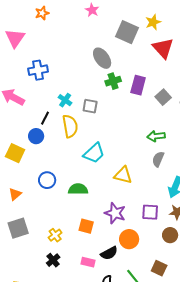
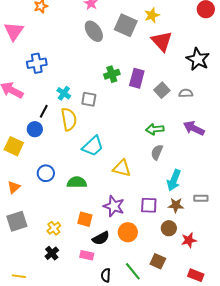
gray ellipse: (102, 58) -> (94, 31), moved
black semicircle: (109, 253) -> (101, 238), moved

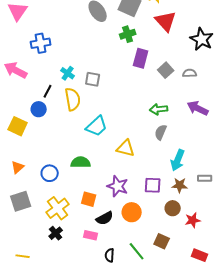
green cross: (112, 74) -> (128, 34), moved
blue circle: (46, 173) -> (50, 173), moved
yellow cross: (54, 228) -> (58, 208), size x1.6

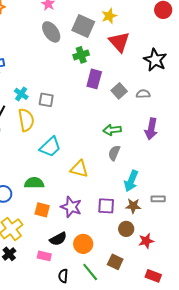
purple arrow: (198, 108) -> (151, 129), turned -105
orange square: (89, 199) -> (42, 210), moved
orange circle: (132, 212) -> (83, 244), moved

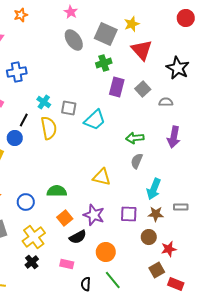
gray square: (119, 91) -> (143, 89), moved
cyan trapezoid: (50, 147) -> (95, 120), moved
orange square: (42, 210) -> (65, 218), turned 35
black semicircle: (58, 239) -> (78, 237), moved
brown square: (115, 262) -> (157, 270), moved, turned 35

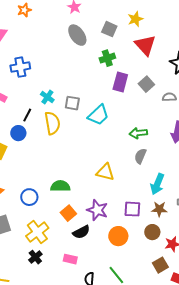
gray square: (106, 34) -> (109, 29), size x0.7
orange circle: (106, 252) -> (118, 236), moved

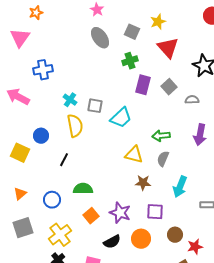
orange star: (24, 10) -> (36, 13), moved
black line: (27, 115) -> (64, 160), moved
yellow triangle: (105, 172) -> (134, 155), moved
brown star: (159, 209) -> (143, 183), moved
black semicircle: (81, 232) -> (112, 242), moved

